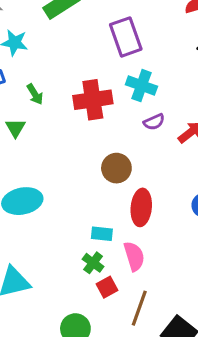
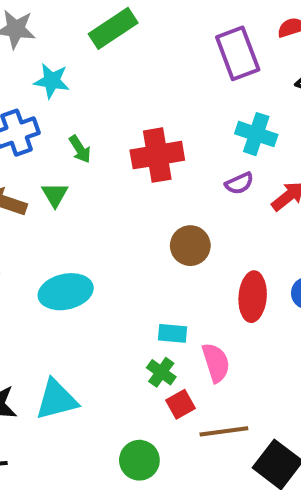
purple rectangle: (126, 37) -> (238, 53), moved
cyan cross: (141, 86) -> (256, 134), moved
red ellipse: (141, 207) -> (253, 297), moved
brown line: (139, 308) -> (224, 431), turned 64

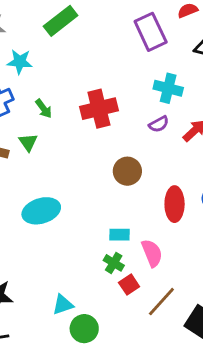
cyan triangle: (56, 400) -> (63, 305), moved, size x0.7
brown line: (224, 431) -> (161, 302), turned -36
green circle: (139, 460) -> (84, 329), moved

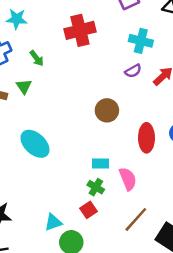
red cross: (99, 109) -> (80, 30), moved
cyan ellipse: (41, 211) -> (35, 144), turned 60
red square: (129, 285) -> (88, 210), moved

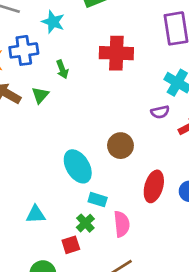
cyan ellipse: (35, 144) -> (78, 166), moved
cyan triangle: (53, 222) -> (36, 214), moved

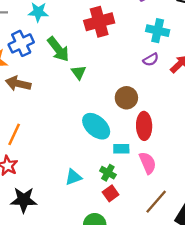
green arrow: (62, 69) -> (58, 49), size x1.6
green triangle: (40, 95) -> (79, 72), moved
red ellipse: (154, 186) -> (144, 126), moved
green cross: (85, 223) -> (108, 173), moved

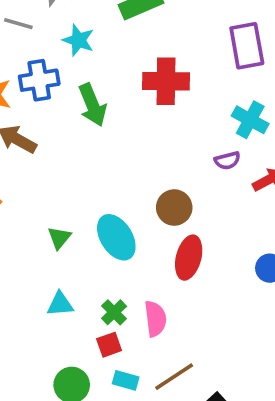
green triangle: (79, 72) -> (59, 238), moved
cyan rectangle: (121, 149) -> (126, 380), moved
pink semicircle: (148, 163) -> (155, 319), moved

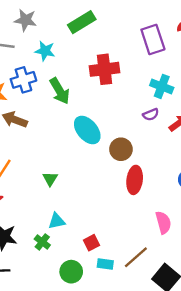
cyan ellipse: (116, 237) -> (87, 130), moved
green cross: (114, 312) -> (42, 242), moved
pink semicircle: (155, 319) -> (163, 223), moved

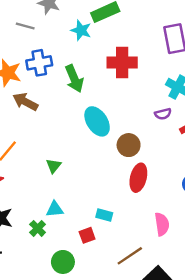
cyan star: (45, 51) -> (81, 30), moved
cyan rectangle: (105, 264) -> (104, 215), moved

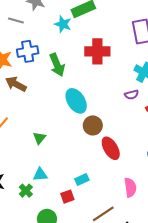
brown circle: (129, 145) -> (93, 125), moved
red ellipse: (138, 178) -> (111, 148), turned -45
cyan rectangle: (104, 215) -> (82, 179), turned -40

